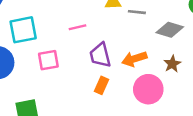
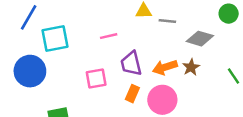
pink square: (48, 60) -> (96, 79), moved
brown star: (172, 64) -> (191, 67), moved
pink circle: (148, 89) -> (162, 100), moved

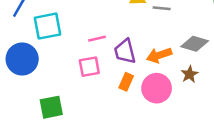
pink line: (109, 36) -> (97, 39), moved
gray diamond: (200, 39) -> (195, 44), moved
brown star: (191, 67) -> (190, 74), moved

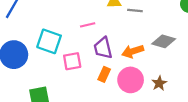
cyan square: (47, 26) -> (49, 41), moved, turned 30
pink line: (97, 39) -> (88, 25), moved
brown star: (190, 74) -> (159, 83), moved

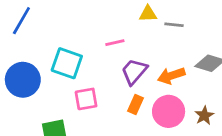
purple trapezoid: (103, 48) -> (134, 71), turned 55
pink square: (72, 61) -> (86, 99), moved

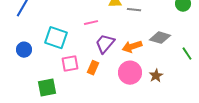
blue circle: (23, 80) -> (24, 50), size x0.6
orange rectangle: (136, 104) -> (93, 68), moved

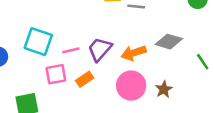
pink line: (91, 23) -> (71, 50), moved
orange rectangle: (93, 68) -> (85, 79), turned 32

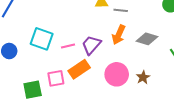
orange arrow: (134, 53) -> (119, 35), moved, turned -48
pink square: (56, 74) -> (56, 78), moved
orange rectangle: (85, 79) -> (79, 69), size x1.5

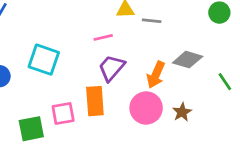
orange arrow: (119, 35) -> (156, 75), moved
pink line: (68, 46) -> (103, 37), moved
orange rectangle: (79, 69) -> (95, 101), turned -60

